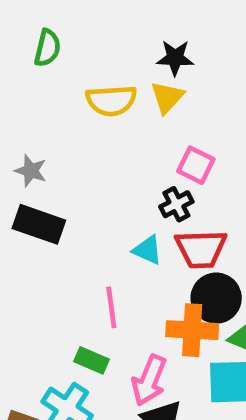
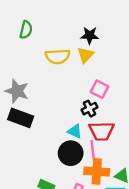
gray star: (31, 171) -> (17, 91), size x1.5
black circle: (216, 298) -> (71, 153), moved
pink line: (111, 307) -> (93, 150), moved

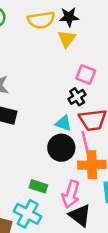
yellow semicircle: (58, 56) -> (41, 20), moved

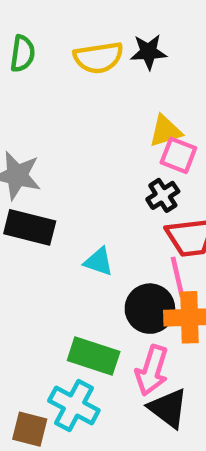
yellow triangle: (67, 39) -> (165, 131), moved, turned 36
cyan triangle: (63, 123) -> (99, 262), moved
black circle: (61, 148) -> (150, 309), moved
green rectangle: (38, 186) -> (94, 356), size x1.5

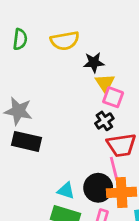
black star: (148, 52) -> (94, 62), moved
yellow triangle: (165, 131) -> (105, 83), turned -45
cyan triangle: (99, 262) -> (66, 191), moved

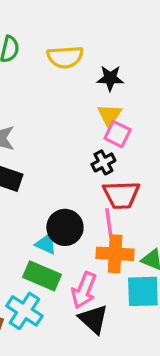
black star: (94, 62) -> (110, 78), moved
black circle: (98, 188) -> (65, 227), moved

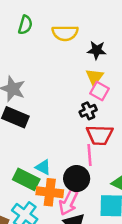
black circle: (65, 227) -> (77, 179), moved
orange cross: (115, 254) -> (50, 192), moved
green rectangle: (42, 276) -> (26, 179), moved

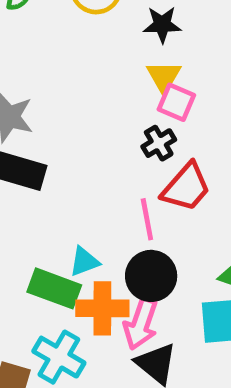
red trapezoid: (100, 135) -> (186, 187), turned -44
pink line: (90, 155) -> (147, 219), moved
cyan triangle: (43, 167) -> (84, 261), turned -42

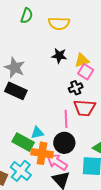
black star: (162, 25) -> (59, 56), moved
yellow triangle: (164, 77) -> (82, 60), turned 35
red trapezoid: (186, 187) -> (84, 108), turned 45
pink arrow: (141, 324) -> (57, 162), turned 95

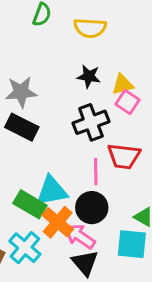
gray star: (15, 68) -> (21, 92), turned -30
black cross: (76, 88) -> (91, 122), moved, size x1.6
cyan triangle: (37, 133) -> (52, 191), size x1.6
orange cross: (42, 153) -> (58, 222), turned 30

